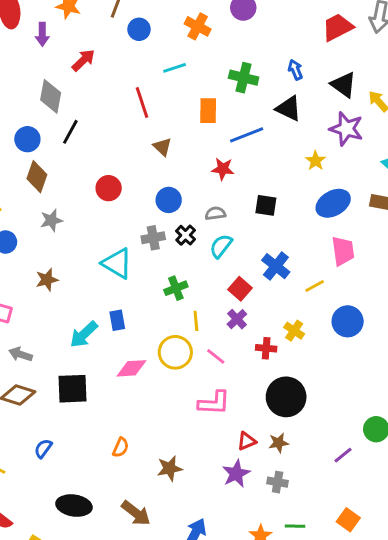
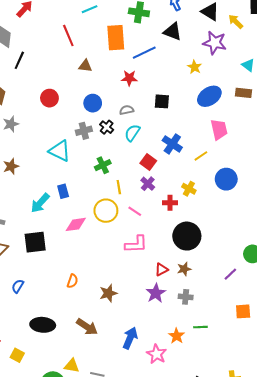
orange rectangle: (208, 111) -> (116, 38), size x1.4
brown triangle: (162, 147) -> (85, 66), turned -32
orange square: (348, 520) -> (243, 311), moved, turned -35

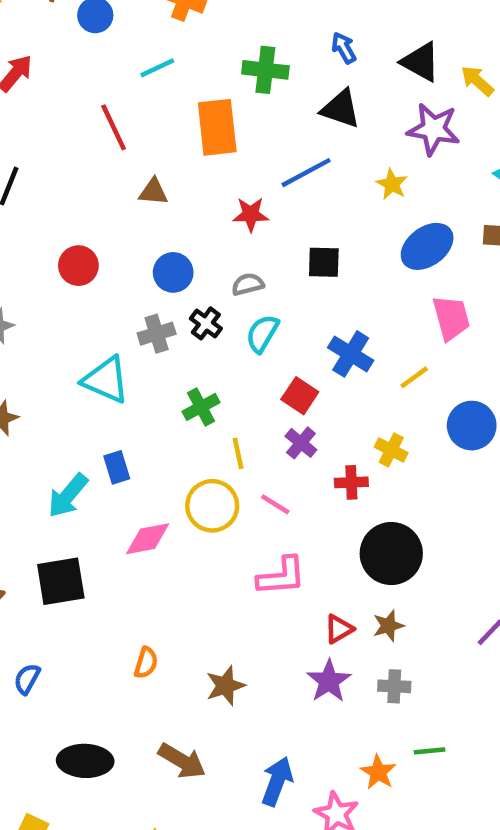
blue line: (144, 53) -> (306, 173), moved

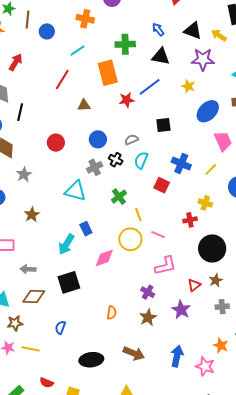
red line: (114, 127) -> (62, 80), turned 65
red star: (251, 214) -> (127, 100), moved
purple cross: (301, 443) -> (148, 292), moved
purple star: (329, 681) -> (181, 310), moved

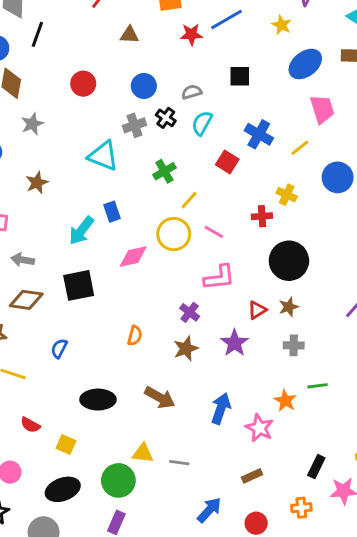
yellow line: (138, 215) -> (189, 200), turned 56

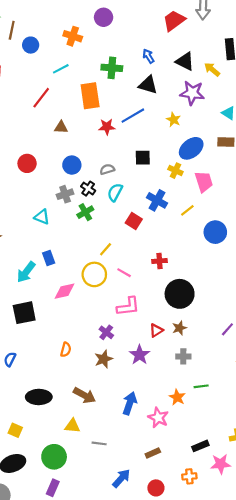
cyan triangle: (103, 156) -> (42, 217), size x0.7
green cross: (164, 171) -> (85, 212), moved
yellow cross: (287, 195) -> (175, 171), moved
yellow triangle: (143, 453) -> (72, 426), moved
black rectangle: (316, 467) -> (200, 446), turned 42

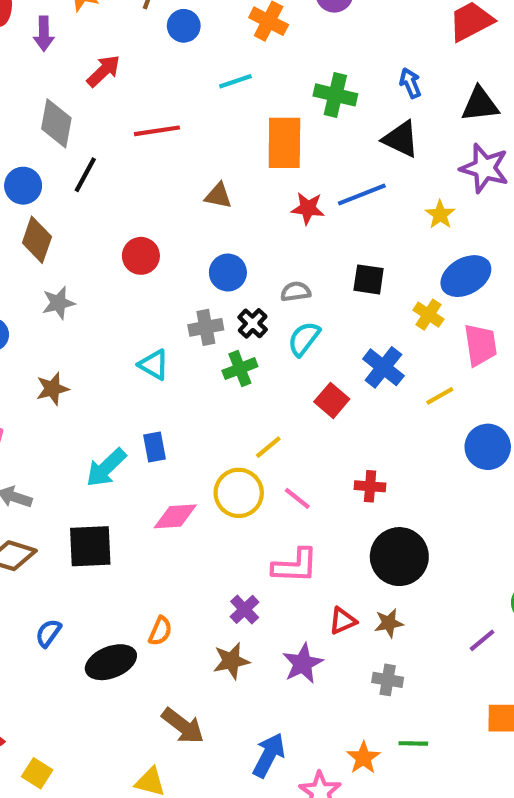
black triangle: (185, 61) -> (480, 104), turned -42
red line: (41, 98) -> (157, 131), moved, turned 35
black ellipse: (39, 397) -> (111, 662), moved, turned -30

